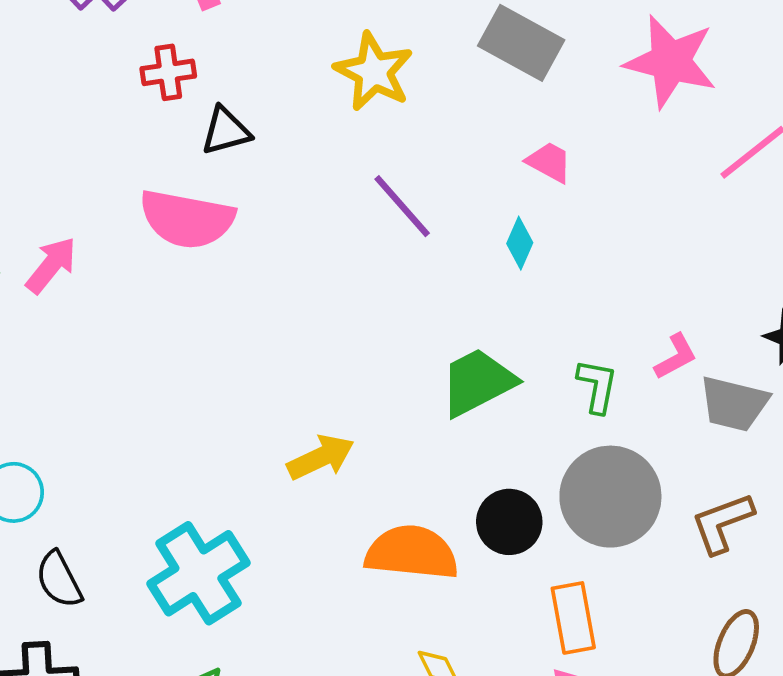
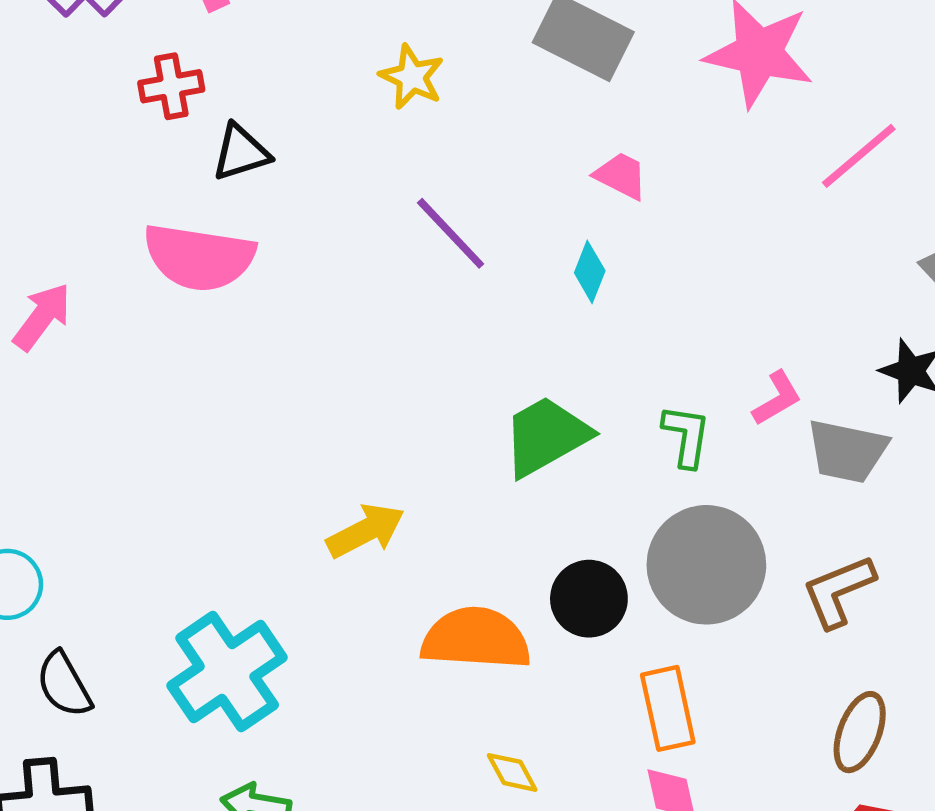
yellow star: (374, 72) -> (412, 77), size x0.7

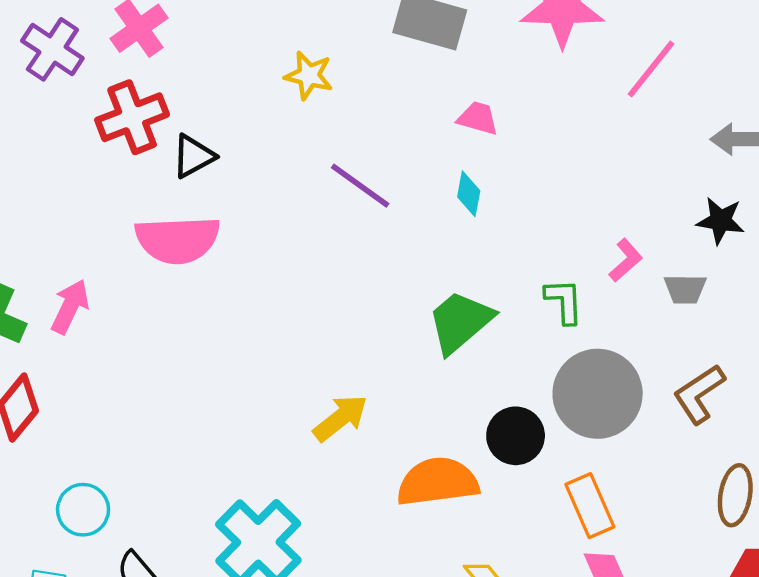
red cross: (171, 86) -> (132, 117), size x1.5
gray trapezoid: (847, 451) -> (685, 289), size x0.7

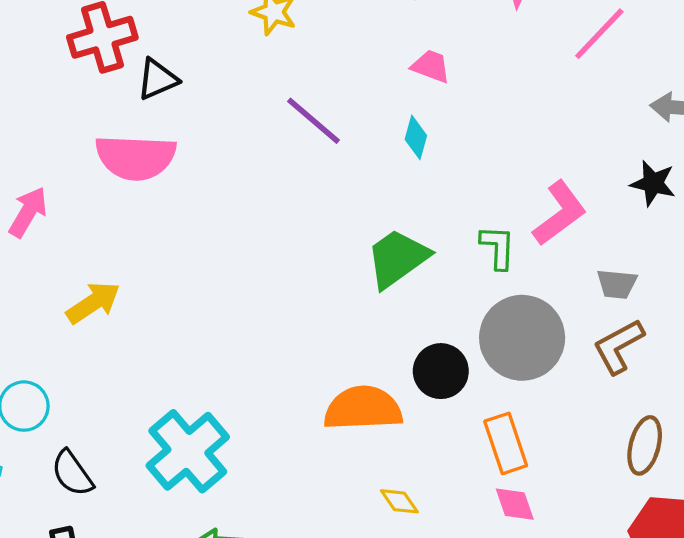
pink L-shape: (626, 260) -> (560, 213), size x1.6
gray trapezoid: (685, 289) -> (617, 284), moved
yellow arrow: (340, 418) -> (93, 303), moved

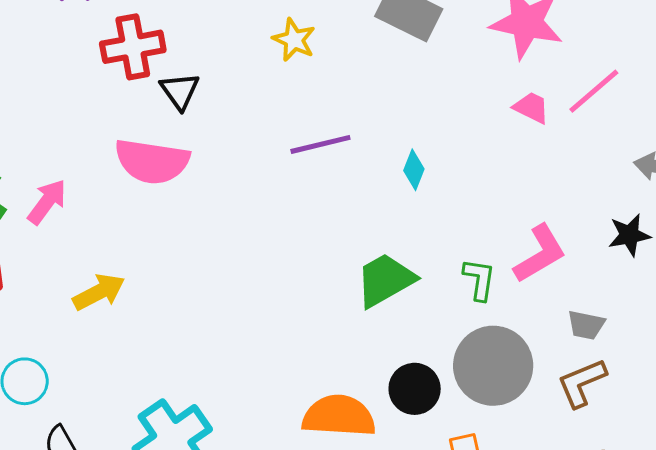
pink trapezoid: (431, 66) -> (531, 108), moved
black triangle: (157, 79) -> (180, 91), turned -48
purple line: (313, 121) -> (320, 144), turned -60
black star: (653, 183) -> (629, 235), turned -30

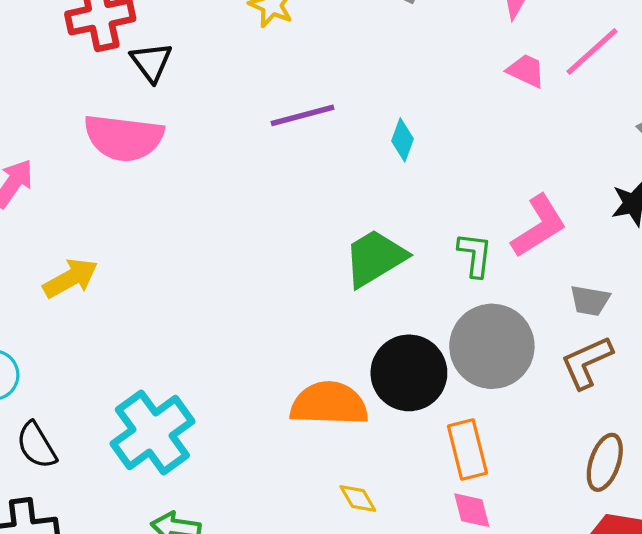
black circle: (415, 389) -> (409, 373), size x1.4

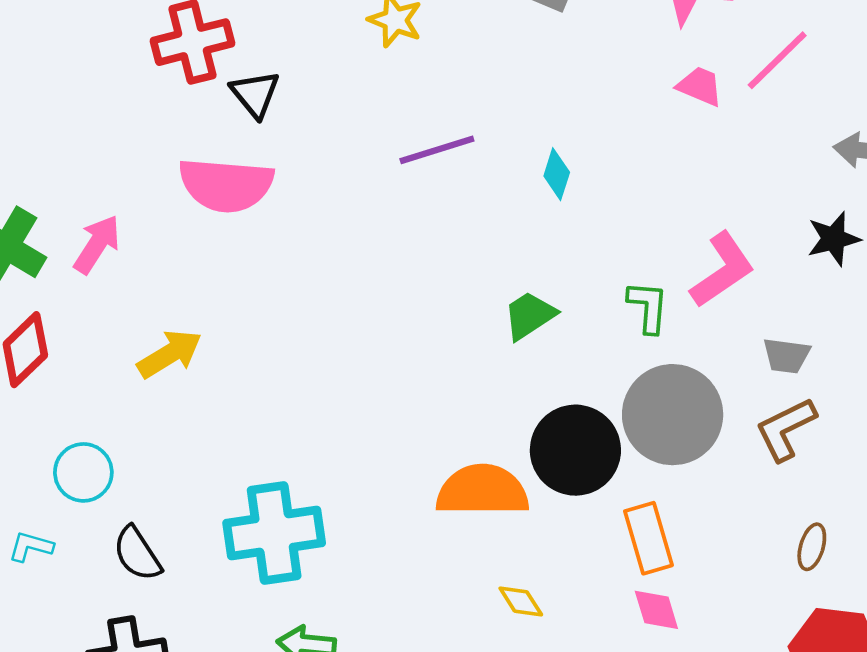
green trapezoid: (375, 258) -> (530, 315), size x0.7
cyan cross: (152, 432) -> (274, 533), turned 30
brown ellipse: (605, 462) -> (812, 547), size x0.7

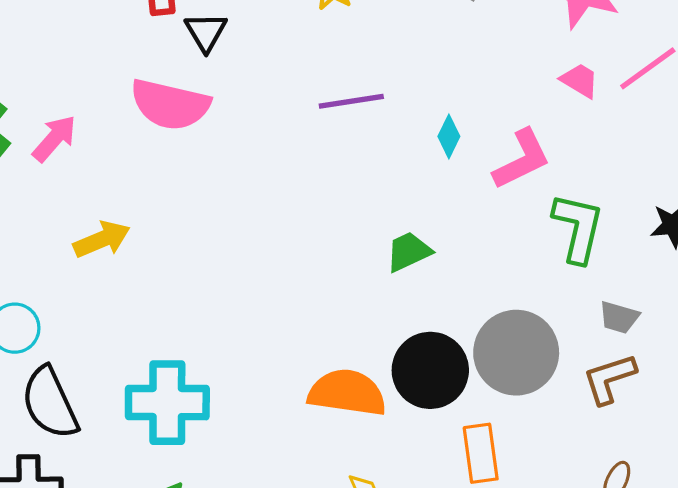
pink L-shape: (722, 270) -> (522, 159), moved
green L-shape: (648, 307) -> (578, 228), moved, size x1.5
black semicircle: (137, 554) -> (50, 403), size x1.5

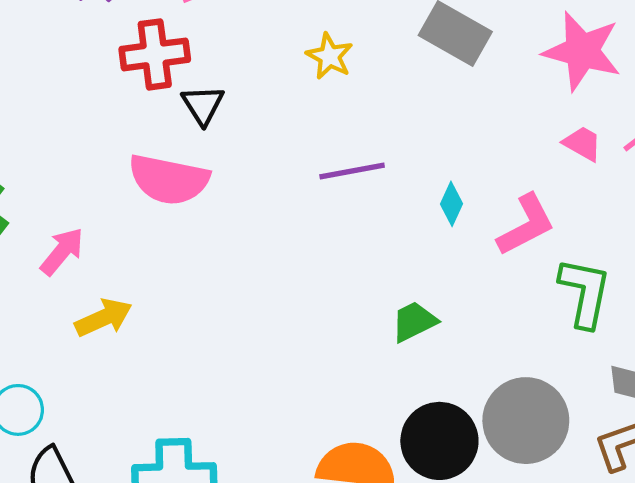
pink arrow: (54, 138) -> (62, 251), moved

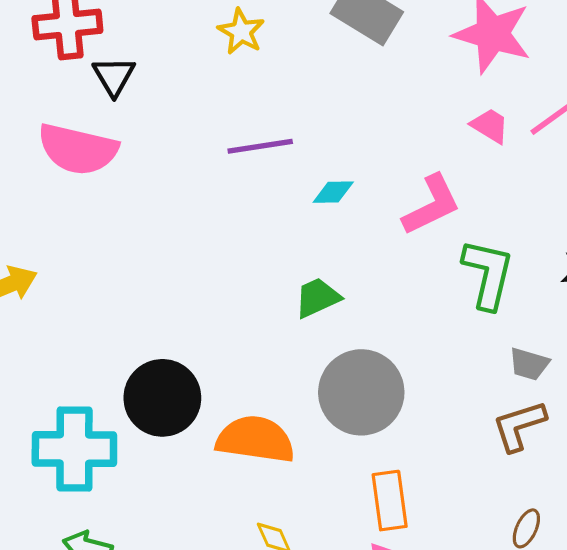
cyan diamond: (452, 204) -> (333, 192), moved, turned 63
gray circle: (526, 421) -> (361, 392), moved
black circle: (439, 441) -> (162, 398), moved

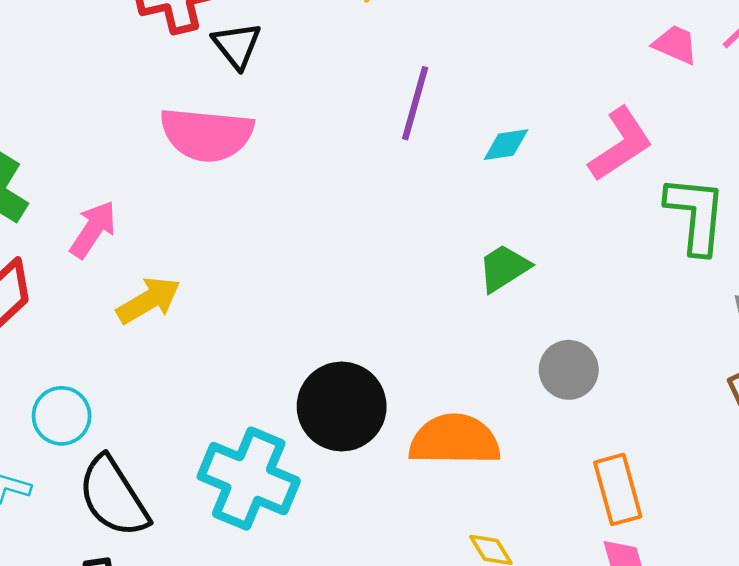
purple line: (260, 146) -> (415, 103), turned -58
gray circle: (361, 392) -> (569, 370), size x0.6
cyan cross: (74, 449) -> (249, 479), turned 30

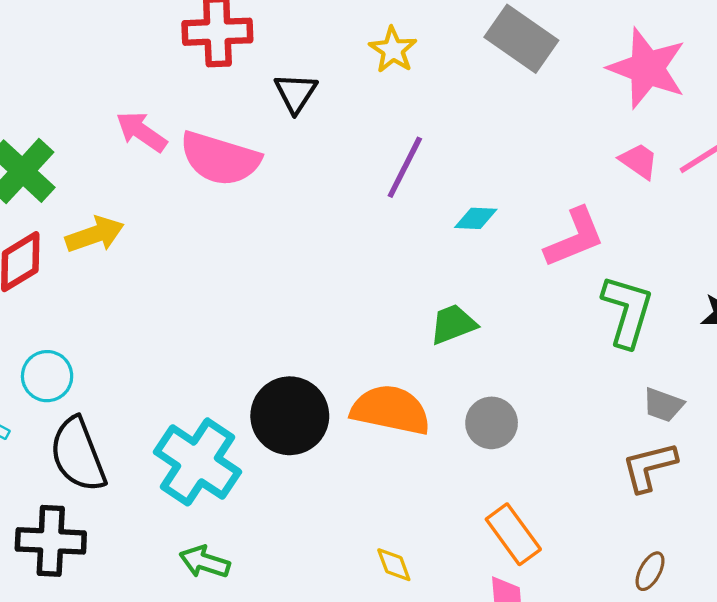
black triangle: (237, 45) -> (296, 93), moved
pink arrow: (93, 229) -> (141, 132), moved, turned -100
yellow arrow: (148, 300) -> (95, 235), moved
orange semicircle: (455, 440) -> (391, 410), moved
orange rectangle: (618, 489) -> (513, 534), turned -32

